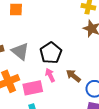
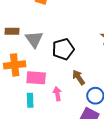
pink arrow: (50, 75) -> (57, 94), moved

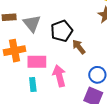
brown arrow: (79, 77) -> (79, 47), moved
pink arrow: (57, 94) -> (59, 76), size x1.5

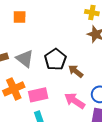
pink arrow: (59, 76) -> (75, 101), moved, turned -30

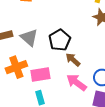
brown arrow: (76, 71) -> (73, 60), moved

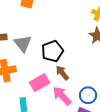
pink rectangle: (40, 74) -> (40, 83), moved, turned -30

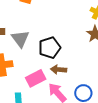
brown arrow: (62, 73) -> (59, 70), turned -49

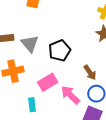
brown arrow: (59, 70) -> (90, 72), moved, turned -126

